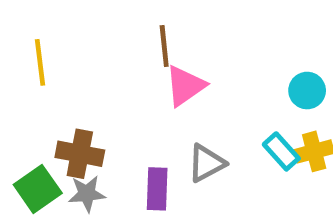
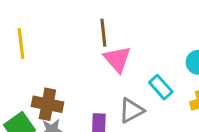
pink triangle: (185, 86) -> (117, 59), turned -36
cyan rectangle: (281, 151) -> (161, 87), moved

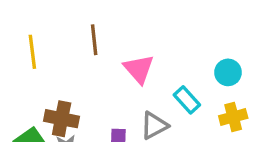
brown line: (103, 33) -> (94, 40), moved

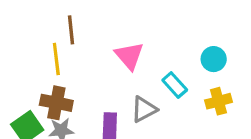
brown line: (94, 40) -> (71, 30), moved
yellow line: (32, 52) -> (56, 59), moved

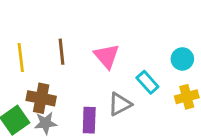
brown line: (71, 30) -> (62, 52), moved
yellow line: (56, 59) -> (21, 57), moved

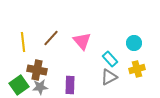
brown line: (62, 52) -> (51, 38), turned 48
gray triangle: (120, 104) -> (109, 77), moved

